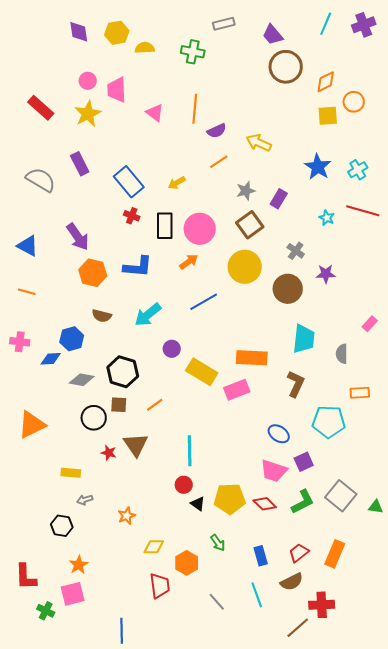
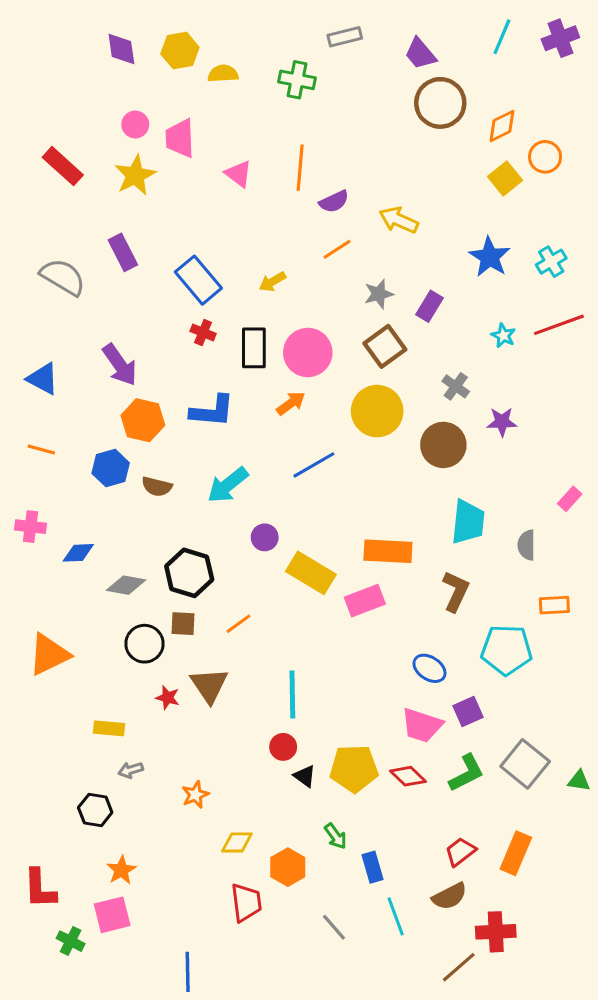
yellow square: (328, 116) -> (505, 178), turned -35
red line: (363, 211) -> (559, 325), turned -36
blue hexagon: (72, 339) -> (111, 468), moved
blue rectangle: (261, 556) -> (373, 867), moved

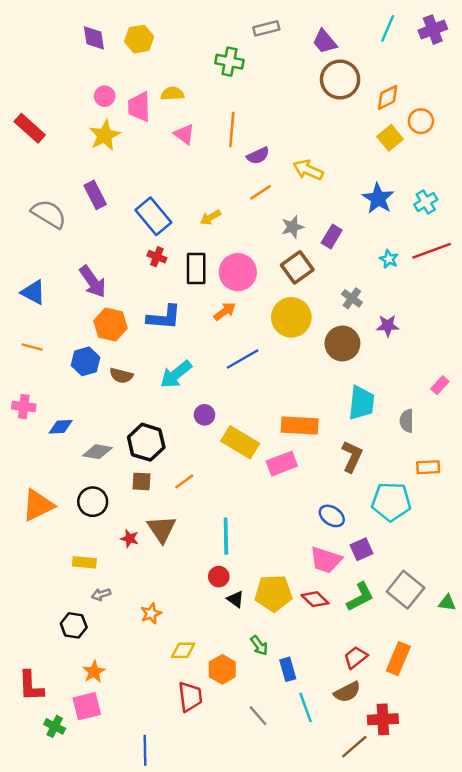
yellow semicircle: (223, 74) -> (172, 94), moved
red rectangle: (63, 166) -> (30, 128), moved
black circle: (144, 644) -> (93, 502), moved

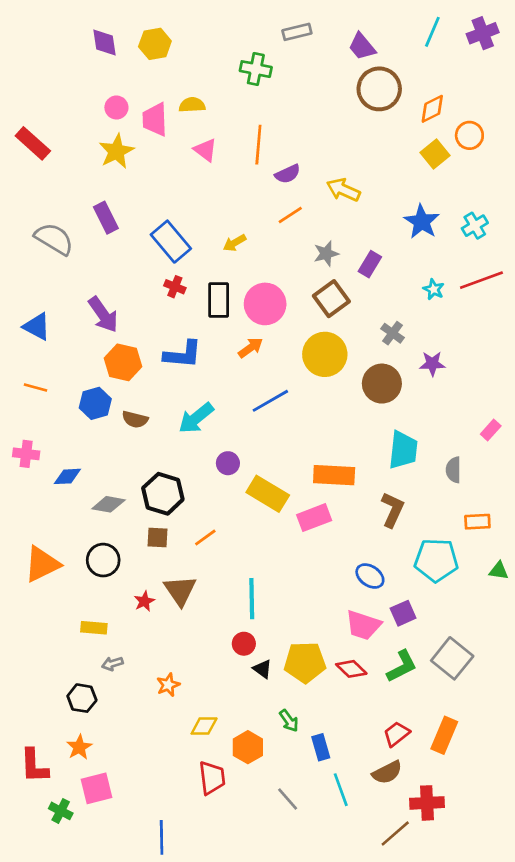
red star: (130, 539) -> (144, 601), turned 30
green triangle: (447, 603) -> (499, 571), moved
orange star: (94, 672) -> (79, 747), moved

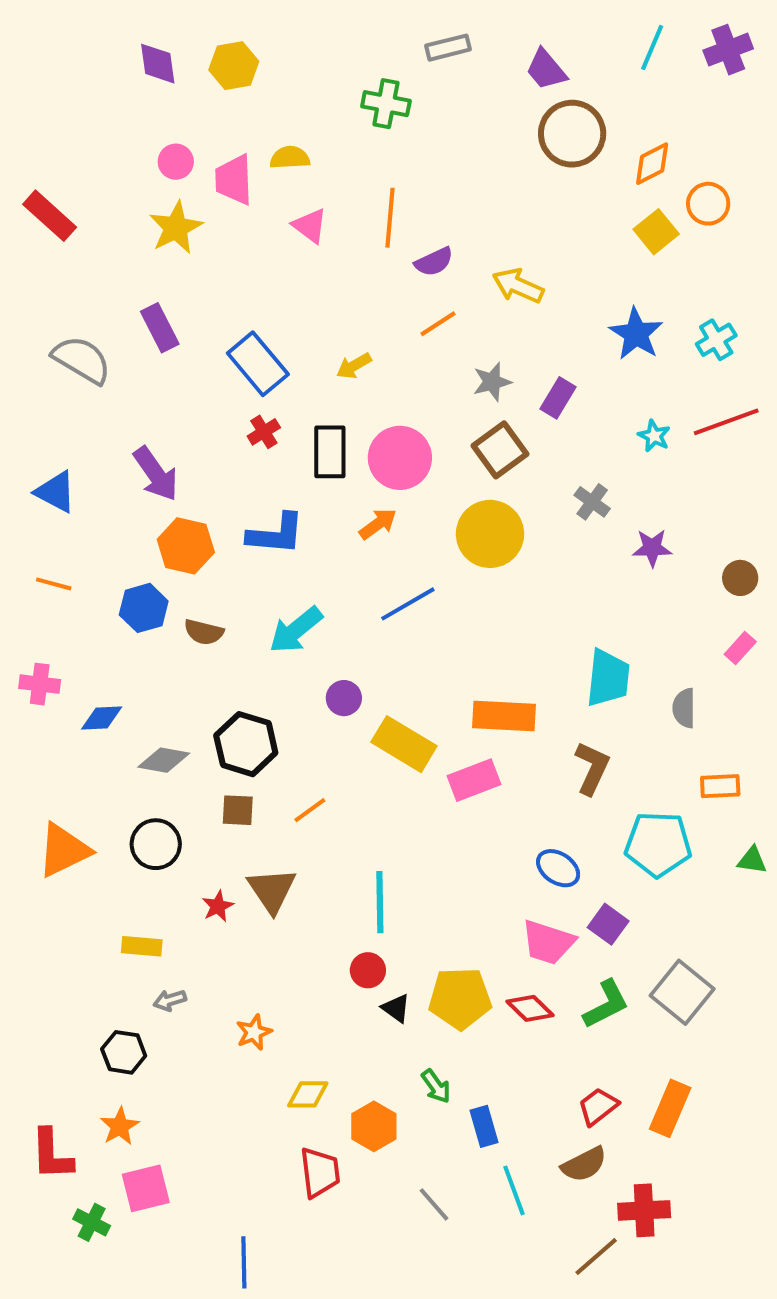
red cross: (175, 287) -> (264, 432), turned 36
brown circle: (382, 384) -> (740, 578), moved, size x0.6
purple square: (403, 613) -> (608, 924), turned -30

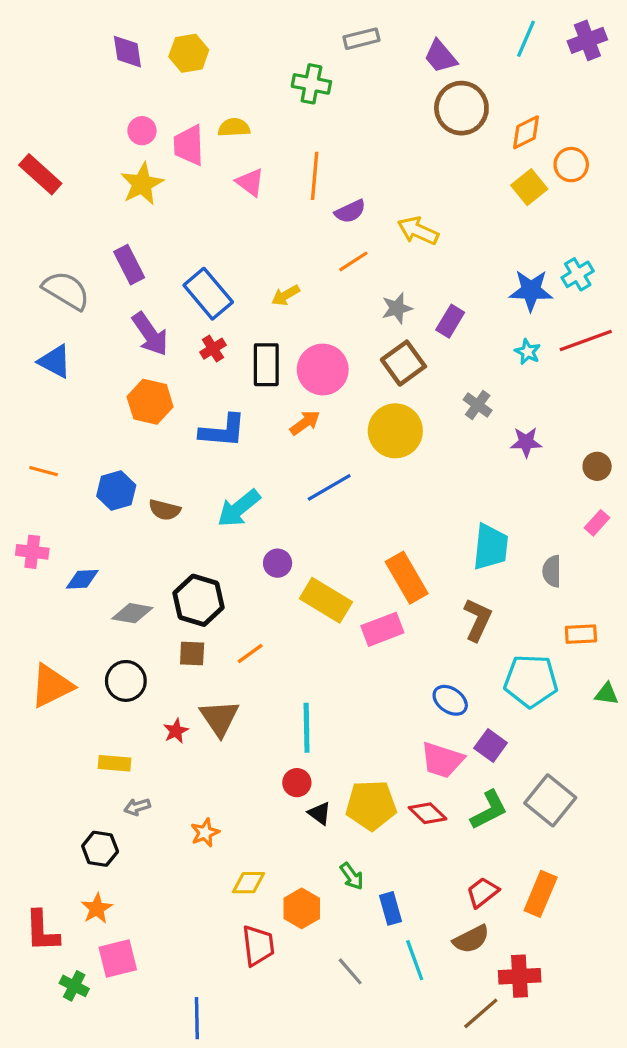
blue star: (636, 334) -> (531, 290), moved, turned -30
purple arrow: (156, 474) -> (150, 334), moved
blue triangle: (56, 492) -> (55, 361), moved
orange hexagon: (186, 546) -> (150, 402), moved
orange rectangle: (504, 716) -> (407, 578), turned 57

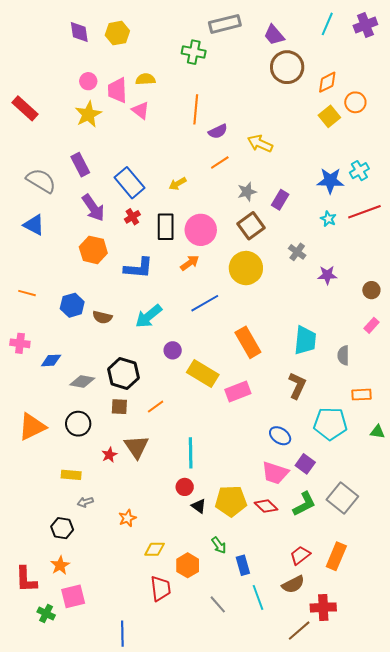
gray rectangle: (361, 39) -> (225, 24), size x1.4
pink triangle: (250, 182) -> (140, 110), moved
orange rectangle: (407, 578) -> (248, 342), moved

